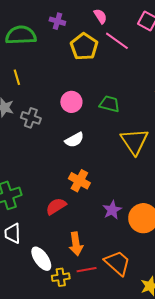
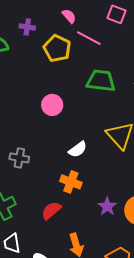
green trapezoid: (110, 104) -> (101, 81), moved, size x1.4
gray cross: (31, 118) -> (19, 158), moved
white semicircle: (74, 140) -> (78, 149), moved

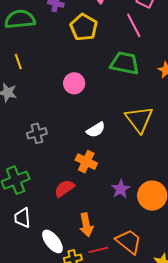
pink line: (89, 38) -> (134, 25), moved, turned 30
gray cross: (19, 158) -> (37, 133), turned -30

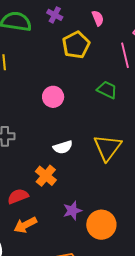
green trapezoid: (125, 63) -> (107, 90), size x0.7
orange arrow: (86, 225) -> (25, 225), moved, turned 60

